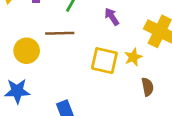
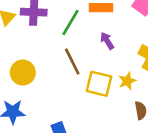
brown line: (60, 33) -> (72, 61), moved, turned 64

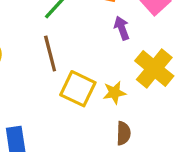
purple arrow: (107, 41) -> (122, 28), moved

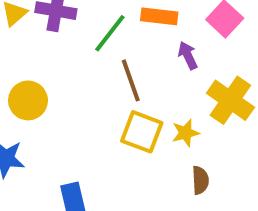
brown line: (50, 54) -> (131, 80), moved

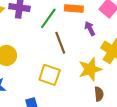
yellow square: (142, 132) -> (50, 75), moved
yellow star: (185, 133) -> (90, 69), size x1.6

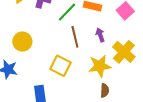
purple arrow: (90, 29) -> (100, 35), moved

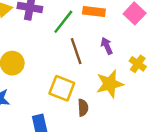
yellow cross: (124, 52) -> (138, 64), size x0.6
brown semicircle: (105, 90) -> (83, 108), moved

